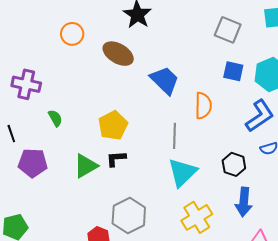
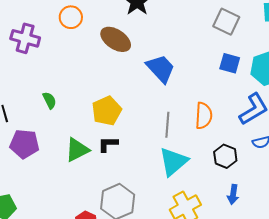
purple cross: (26, 84) -> (25, 38), moved
orange semicircle: (203, 106) -> (204, 116), moved
blue arrow: (244, 202) -> (233, 194), size x0.7

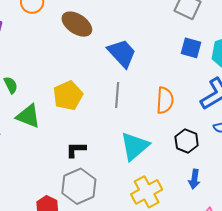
gray line: (167, 125) -> (117, 95), moved
black L-shape: (108, 144) -> (76, 150), moved
green triangle: (77, 150) -> (28, 116), moved, turned 48

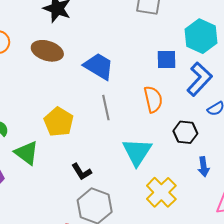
blue square: (191, 48) -> (167, 59), moved
green triangle: (28, 116) -> (27, 153), turned 32
black L-shape: (76, 150) -> (82, 172), turned -105

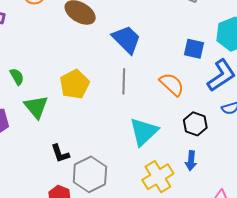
orange semicircle: (153, 99) -> (172, 84), turned -48
blue arrow: (204, 167) -> (191, 161), moved
black L-shape: (82, 172) -> (60, 153), moved

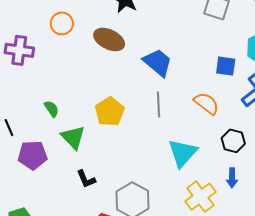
black L-shape: (60, 153) -> (86, 179), moved

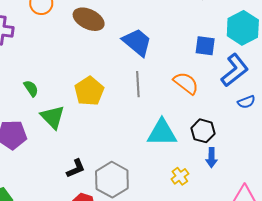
black hexagon: (233, 141) -> (203, 131), moved
cyan triangle: (183, 153) -> (162, 133), turned 48
black L-shape: (86, 179) -> (76, 168), moved, turned -90
yellow cross: (200, 197) -> (180, 176), size x0.6

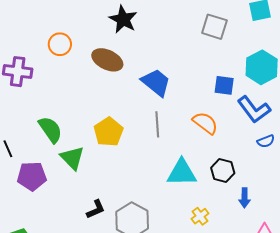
blue L-shape: (235, 70) -> (254, 110), turned 92
green semicircle: (31, 88) -> (50, 130), size x1.6
blue arrow: (212, 158) -> (244, 198), moved

